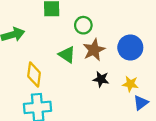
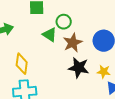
green triangle: (67, 55) -> (50, 35), moved
black star: (101, 79) -> (79, 68), size x1.5

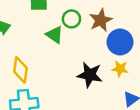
brown star: (73, 43) -> (101, 20), moved
yellow star: (104, 72) -> (120, 69), moved

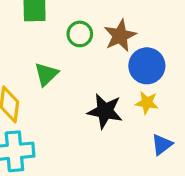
green triangle: (54, 35) -> (46, 74), moved, turned 42

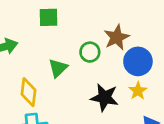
green circle: (80, 34) -> (90, 52), moved
yellow star: (147, 103) -> (138, 91), turned 30

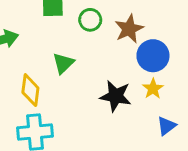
green circle: (90, 52) -> (90, 20), moved

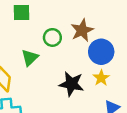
green circle: (90, 20) -> (52, 37), moved

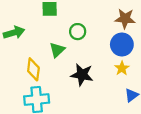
brown star: (82, 30) -> (125, 19), moved, turned 30
black star: (71, 84) -> (82, 75), moved

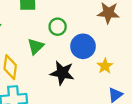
blue circle: (122, 44) -> (83, 46), moved

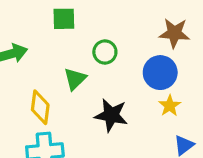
blue circle: (83, 46) -> (160, 73), moved

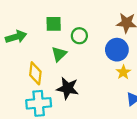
green square: (64, 19) -> (54, 24), moved
black star: (111, 115) -> (68, 88), moved

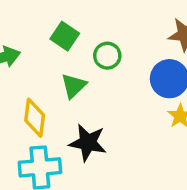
green square: (54, 24) -> (65, 36), turned 35

